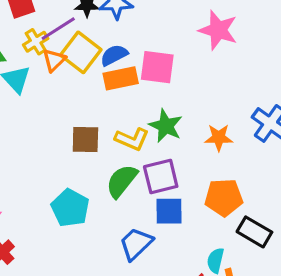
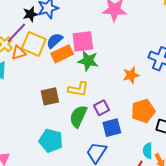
orange triangle: (54, 60) -> (19, 53), turned 42
green star: (166, 126) -> (88, 61), moved
purple square: (161, 176) -> (101, 108), size x0.7

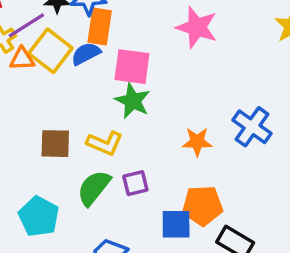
orange rectangle: (62, 54) -> (100, 26), moved, turned -70
blue square: (112, 128) -> (176, 224), moved

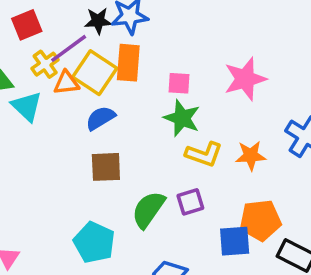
orange rectangle: (100, 26) -> (128, 63), moved
pink star: (197, 27) -> (245, 79), moved, turned -30
blue semicircle: (86, 54) -> (100, 118), moved
pink square: (132, 67) -> (179, 83), size x0.6
yellow L-shape: (105, 143) -> (204, 154), moved

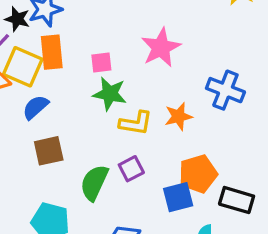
black star: (98, 21) -> (17, 19), turned 30

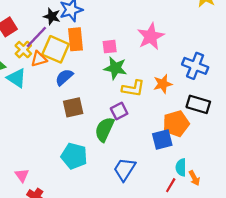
purple square: (131, 169) -> (119, 111), moved
black rectangle: (237, 200) -> (198, 104), moved

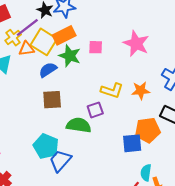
pink star: (151, 36) -> (136, 44), turned -30
orange rectangle: (75, 39) -> (64, 35), turned 60
green star: (115, 68) -> (70, 56), moved
green semicircle: (104, 129) -> (79, 125), turned 65
blue trapezoid: (125, 169) -> (60, 161), moved

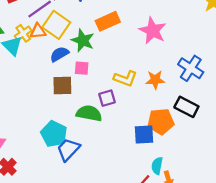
orange rectangle: (64, 35) -> (108, 21), moved
yellow cross: (13, 38) -> (23, 33), moved
pink square: (96, 47) -> (82, 68), moved

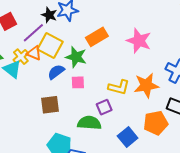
orange triangle: (38, 31) -> (34, 53), turned 35
orange star: (155, 80) -> (146, 85), size x1.4
brown square: (62, 86) -> (50, 105), moved
blue square: (144, 135) -> (128, 137), moved, turned -30

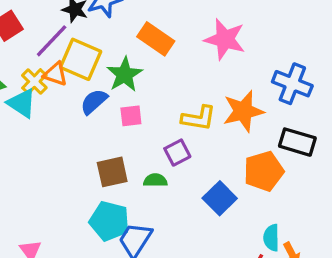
orange rectangle: (97, 37) -> (156, 39), turned 70
green star: (76, 57) -> (124, 74), turned 30
brown square: (50, 105) -> (112, 172), moved
green semicircle: (89, 123) -> (155, 180), size x0.6

